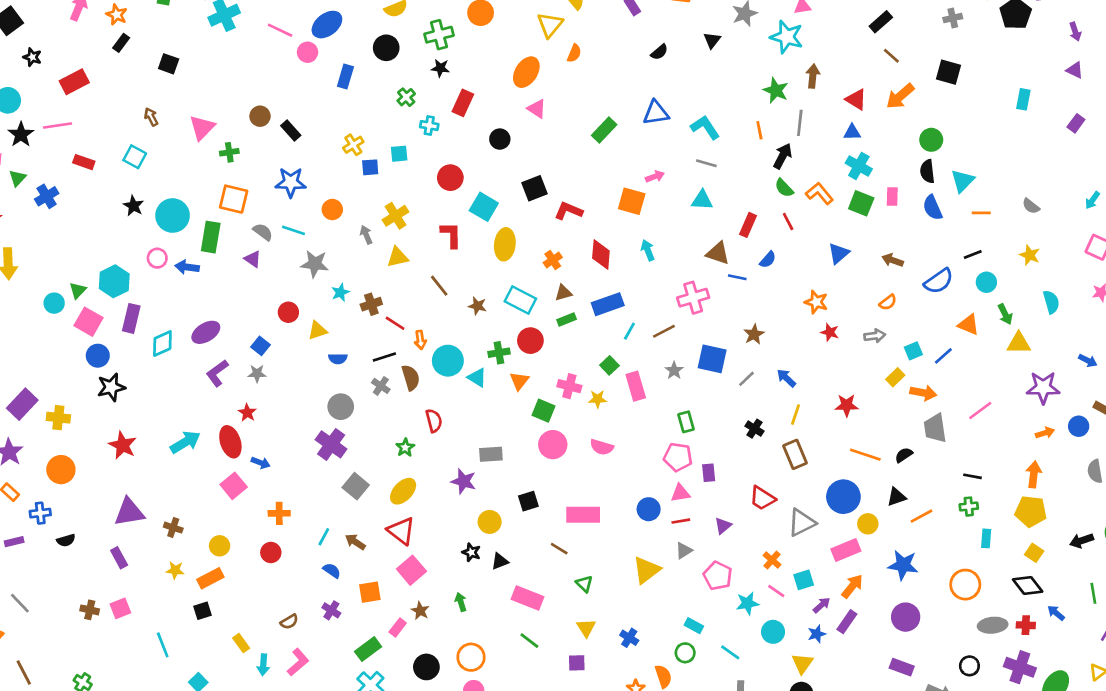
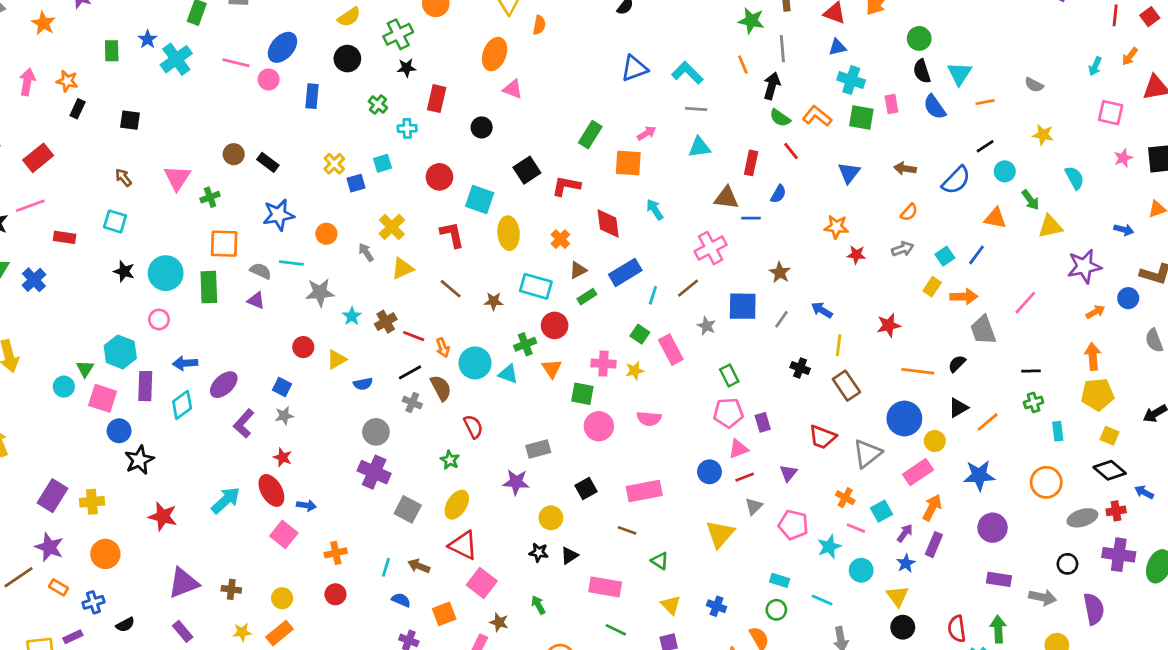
green rectangle: (604, 130) -> (590, 135), moved
blue arrow: (187, 267) -> (185, 363), moved

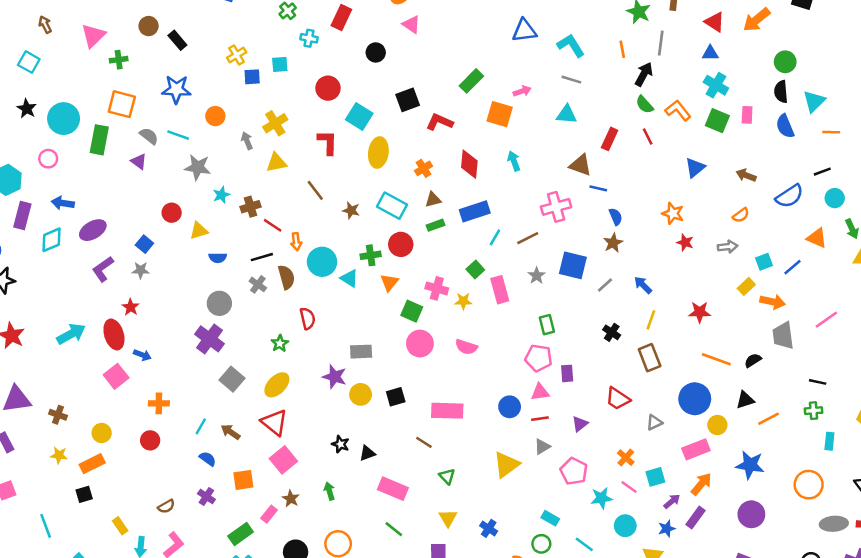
blue semicircle: (778, 194) -> (616, 217), moved, turned -66
gray triangle: (867, 454) -> (654, 423), size x0.6
yellow circle: (551, 518) -> (361, 394), moved

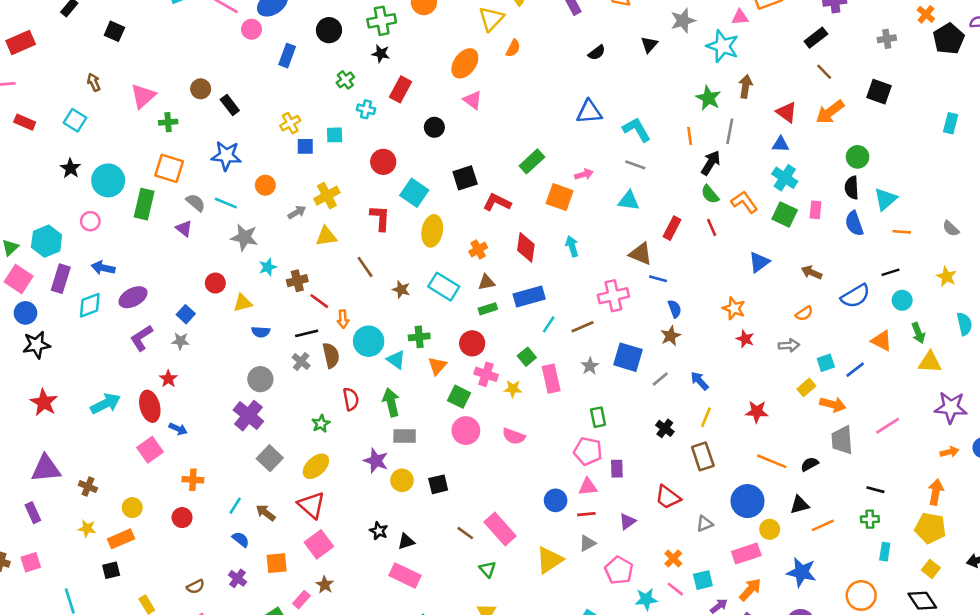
gray arrow: (247, 141) -> (297, 212), turned 78
red circle: (401, 244) -> (472, 343), moved
pink rectangle: (447, 411) -> (500, 529), moved, turned 44
pink rectangle: (393, 489) -> (405, 575), moved
green arrow: (329, 491) -> (391, 402), moved, size x1.5

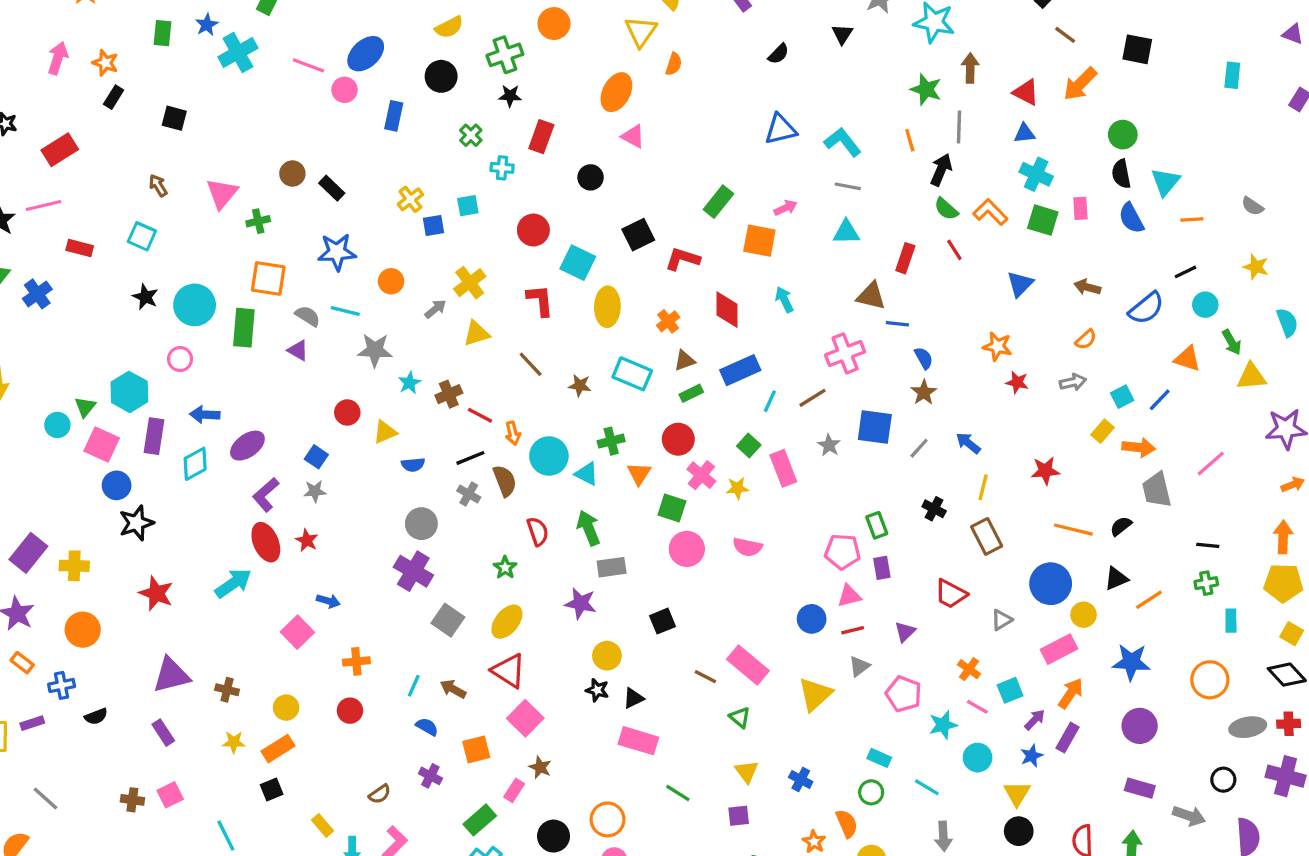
pink cross: (486, 374) -> (701, 475), turned 30
red ellipse: (150, 406) -> (266, 542), moved
green rectangle: (598, 417) -> (877, 525), moved
yellow circle: (402, 480) -> (607, 656), moved

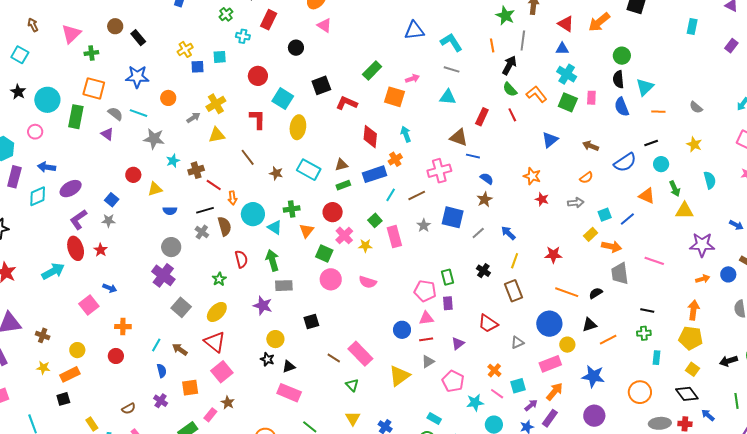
orange cross: (668, 321) -> (395, 159), moved
blue semicircle: (924, 358) -> (487, 179), turned -32
pink line: (1211, 464) -> (654, 261), turned 54
blue semicircle: (427, 727) -> (162, 371), turned 40

